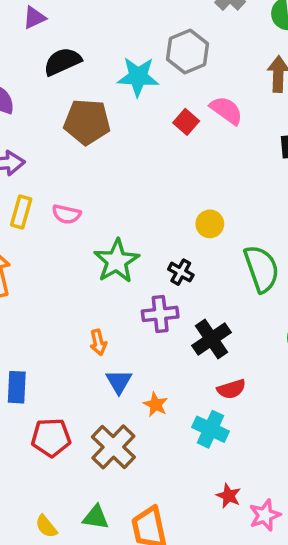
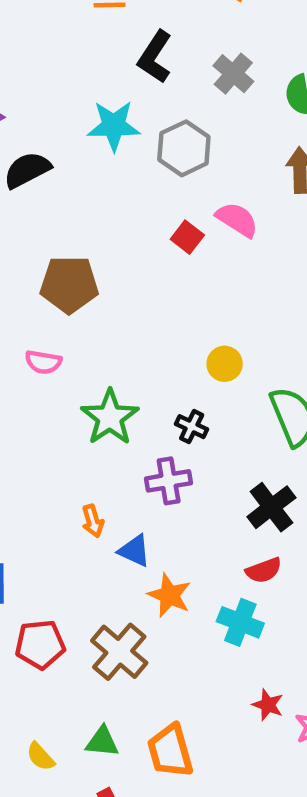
cyan star: (138, 77) -> (114, 126), moved
brown pentagon: (87, 122) -> (69, 284), moved
black cross: (212, 339) -> (271, 507), moved
blue triangle: (119, 382) -> (134, 551), moved, turned -32
orange star: (156, 405) -> (169, 595), size x1.4

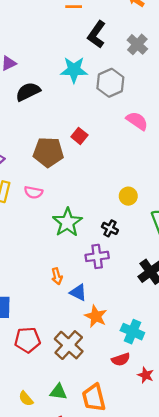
red square: (187, 237) -> (79, 136), moved
red semicircle: (264, 570) -> (121, 359), moved

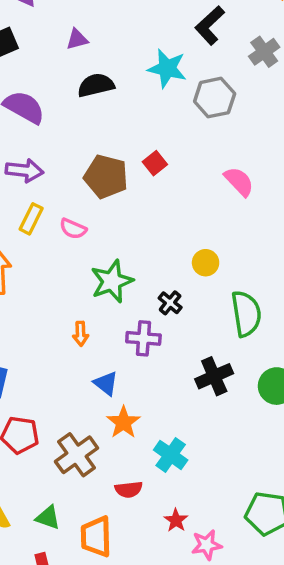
pink semicircle: (137, 121) -> (239, 181), moved
orange arrow: (57, 276) -> (81, 334), moved
red semicircle: (121, 359) -> (129, 489), moved

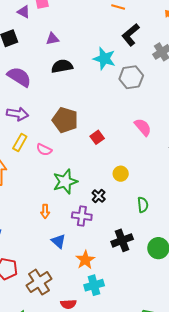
red square: (155, 163) -> (97, 137), moved
green semicircle: (246, 314) -> (143, 205), size x0.6
orange star: (123, 422) -> (85, 260), moved
cyan cross: (171, 455) -> (94, 285), turned 36

